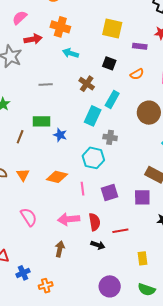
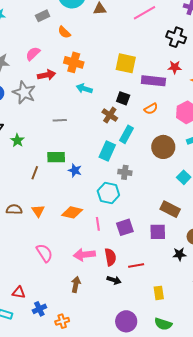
purple rectangle: (140, 46) -> (153, 81), size x1.6
brown cross: (87, 84) -> (110, 115), moved

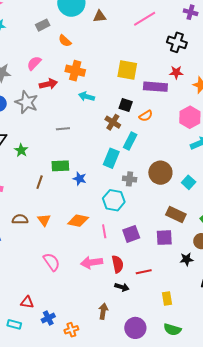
orange semicircle: (151, 109) -> (146, 116), moved
brown circle: (163, 147) -> (160, 173), moved
brown arrow: (76, 284) -> (103, 311), moved

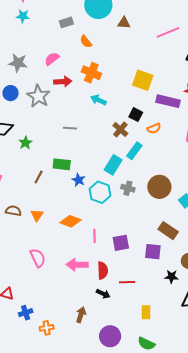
cyan hexagon: (114, 200) -> (100, 192), moved

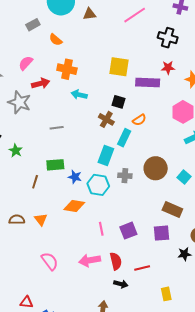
orange semicircle: (154, 128) -> (139, 120), moved
orange diamond: (70, 221) -> (74, 206), moved

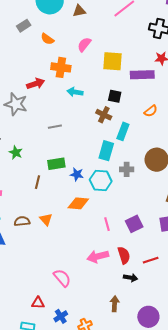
pink semicircle: (26, 63) -> (84, 45), moved
orange semicircle: (139, 120) -> (151, 111), moved
pink semicircle: (50, 261) -> (62, 278), moved

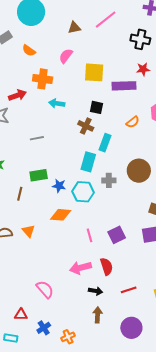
brown triangle: (79, 11) -> (74, 28), moved
red line: (151, 260) -> (129, 290), moved
black arrow: (131, 278) -> (96, 291), moved

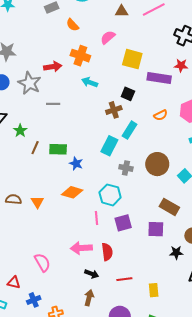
brown cross: (86, 126) -> (114, 110), turned 35
gray line: (37, 138) -> (53, 104), moved
cyan hexagon: (83, 192) -> (110, 195), moved
brown line: (20, 194) -> (35, 148), moved

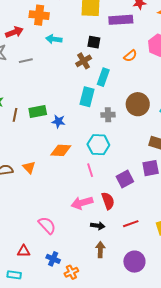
gray line: (53, 104) -> (26, 61), moved
purple square: (123, 223) -> (125, 179), moved
blue cross: (34, 300) -> (53, 259), moved, turned -32

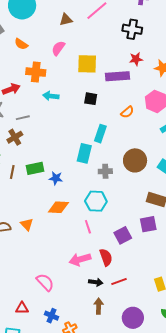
brown cross: (84, 61) -> (15, 137), moved
red line: (131, 224) -> (119, 282), moved

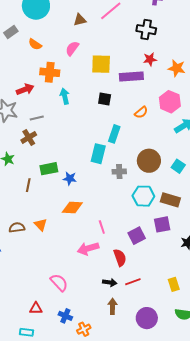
cyan arrow: (51, 96) -> (65, 96), turned 70
brown line: (12, 172) -> (28, 185), moved
cyan hexagon: (96, 201) -> (143, 196), moved
pink arrow: (80, 259) -> (88, 248), moved

